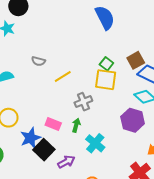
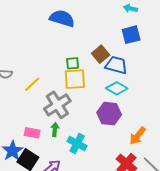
blue semicircle: (105, 18) -> (62, 18), turned -35
green square: (106, 64) -> (73, 63), turned -32
gray cross: (83, 102) -> (57, 105), size x1.5

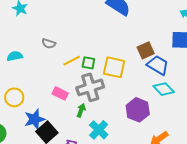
green square: (73, 63) -> (88, 63), moved
cyan diamond: (117, 88) -> (164, 89), moved
pink rectangle: (32, 133) -> (60, 93), moved

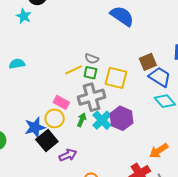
gray semicircle: (49, 43) -> (92, 59), moved
yellow circle: (14, 97) -> (55, 118), moved
purple hexagon: (138, 110) -> (121, 118), moved
cyan cross: (99, 130) -> (102, 120), moved

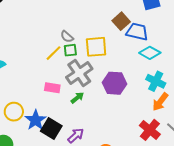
gray semicircle: (92, 59) -> (67, 37), turned 40
yellow circle: (55, 118) -> (14, 112), moved
green arrow: (82, 120) -> (77, 98), turned 48
cyan cross: (102, 120) -> (156, 81), moved

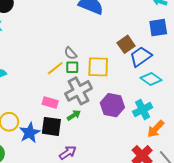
blue trapezoid: (137, 32) -> (141, 57), turned -55
cyan cross: (156, 81) -> (143, 110), moved, turned 30
black square: (51, 129) -> (51, 126), moved, turned -30

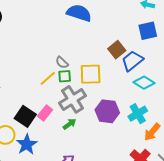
pink rectangle: (50, 103) -> (45, 113), turned -63
black square: (51, 126) -> (25, 116), moved, turned 30

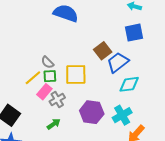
cyan diamond: (144, 83) -> (129, 84), turned -40
gray cross: (73, 99) -> (57, 100), size x0.6
pink rectangle: (45, 113) -> (44, 92), moved

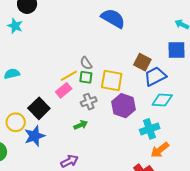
brown square: (103, 51) -> (142, 62), turned -36
pink rectangle: (44, 92) -> (64, 90), moved
purple hexagon: (92, 112) -> (124, 106), moved

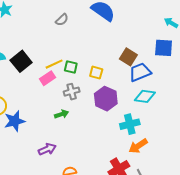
gray semicircle: (86, 63) -> (62, 20), moved, turned -104
yellow square: (112, 80) -> (96, 73), size x0.6
black square: (39, 108) -> (21, 61), moved

